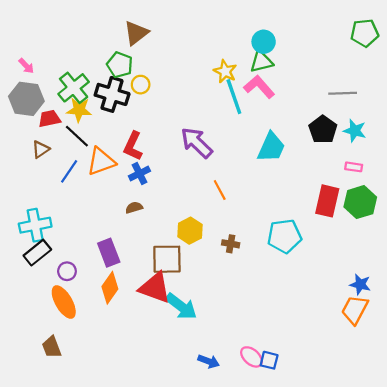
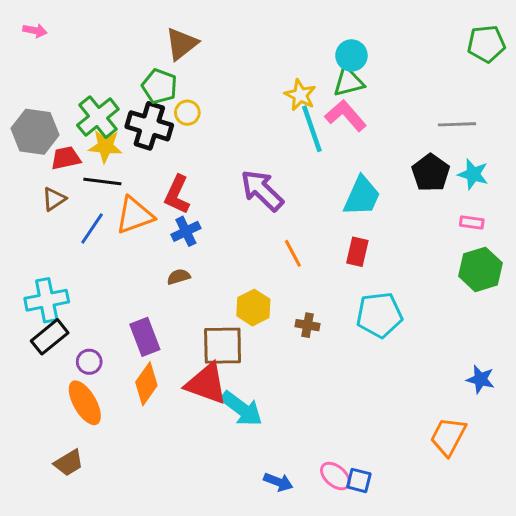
pink arrow: (26, 66) -> (35, 31), moved, turned -35
black line: (77, 136) -> (102, 182), turned -36
red rectangle: (327, 201) -> (357, 252), moved, size x0.7
orange trapezoid: (355, 310) -> (448, 436), moved
brown trapezoid: (52, 347) -> (69, 463), turned -100

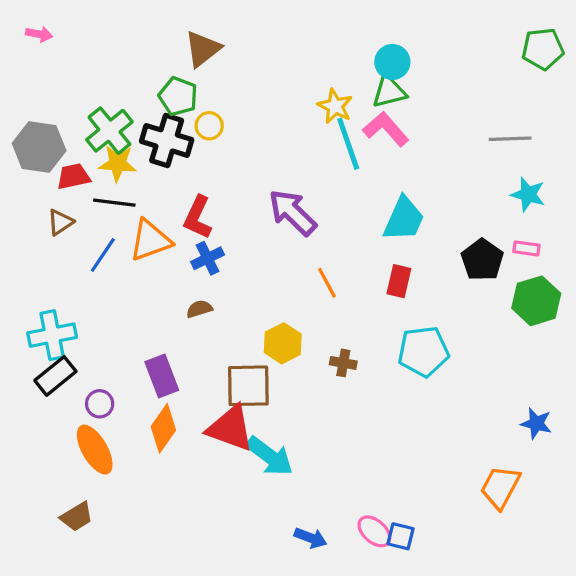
black pentagon: (431, 173) -> (482, 260), moved

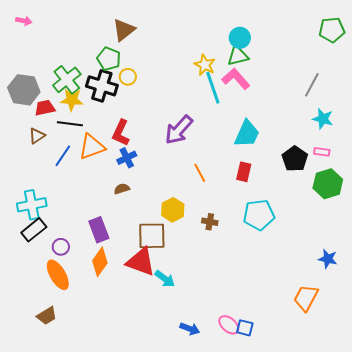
gray line: (510, 139) -> (312, 85), turned -60
purple arrow: (293, 212) -> (179, 130), turned -92
cyan arrow: (270, 456) -> (165, 279), size x0.7

